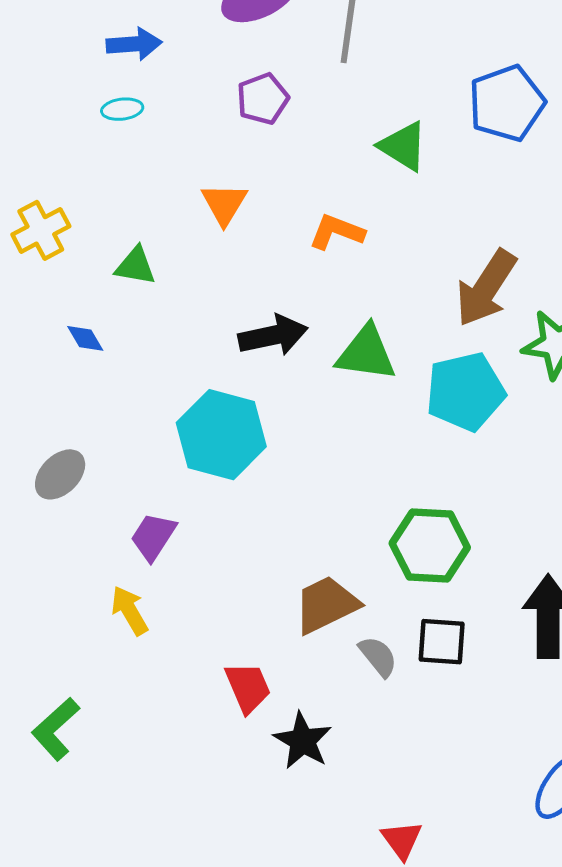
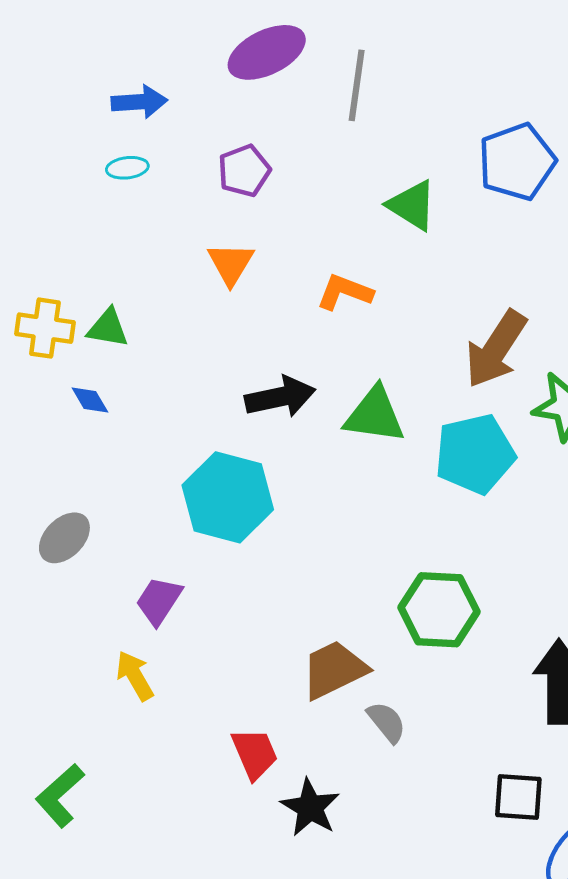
purple pentagon: (263, 99) -> (244, 171), moved
yellow cross: (41, 230) -> (45, 328), moved, turned 36
green triangle: (135, 266) -> (108, 328), moved
black square: (442, 642) -> (518, 797), moved

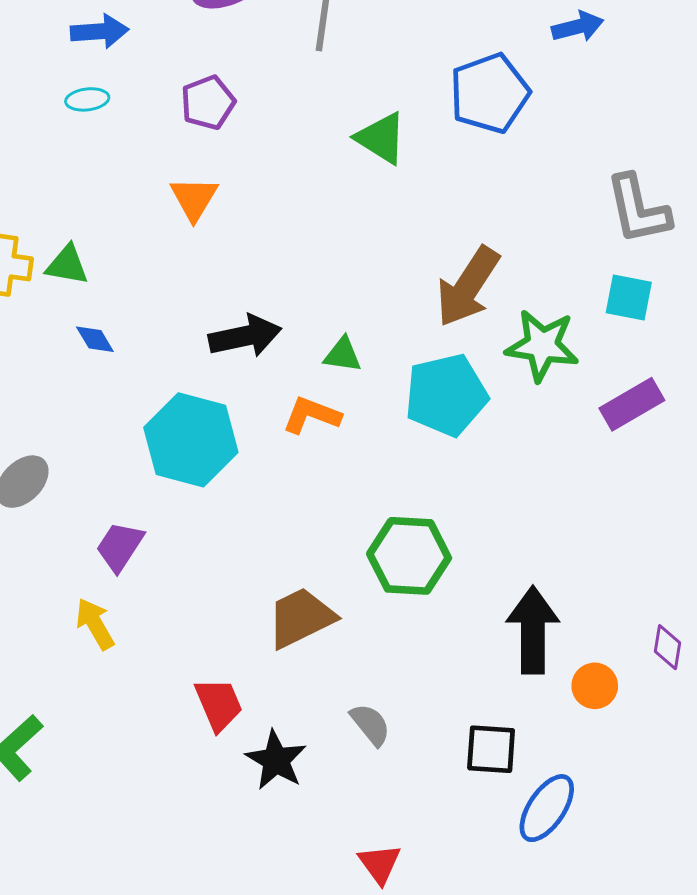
orange L-shape: (345, 292) -> (312, 415), moved
blue diamond: (90, 400) -> (95, 339), moved
green triangle: (375, 415) -> (343, 355), size x0.6
gray semicircle: (387, 722) -> (370, 725), moved

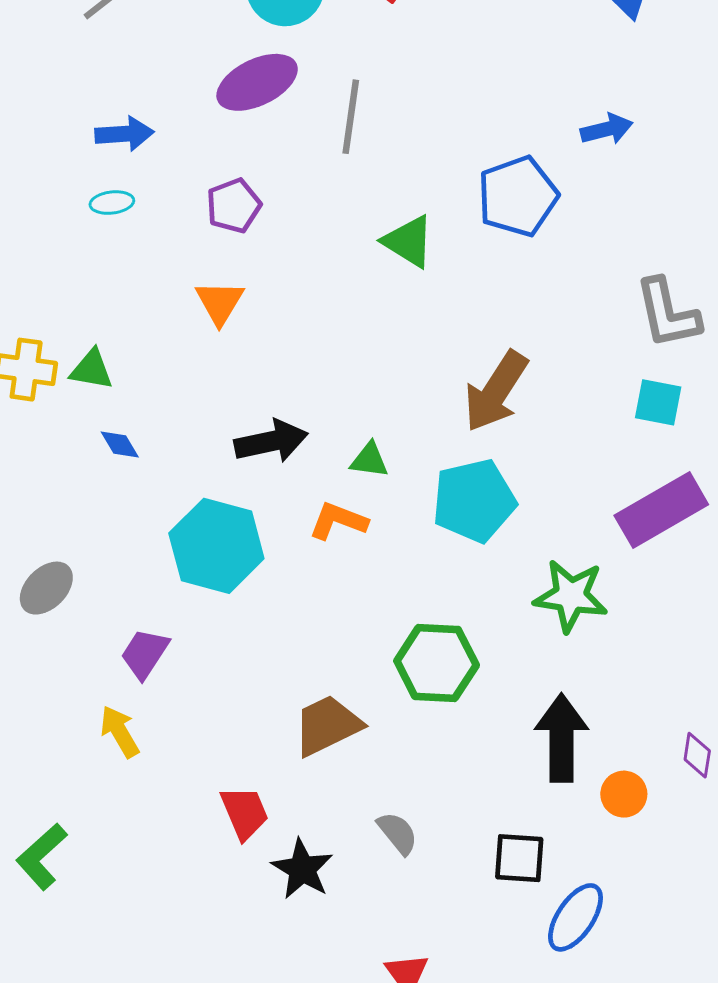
green star: (542, 345) -> (571, 596), moved
purple rectangle: (632, 404) -> (661, 510), size x1.4

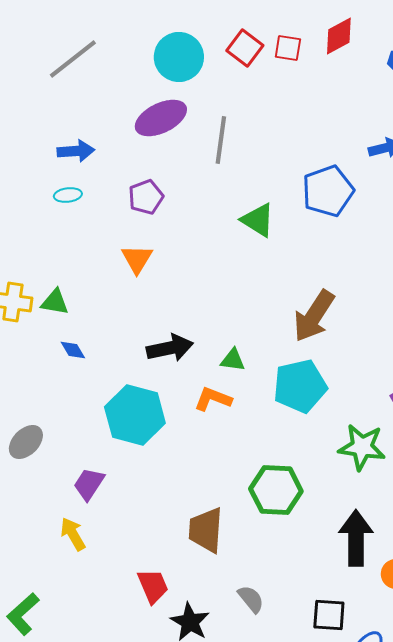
brown trapezoid: (327, 725) -> (206, 530), turned -60

